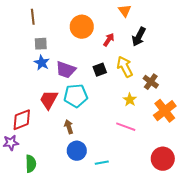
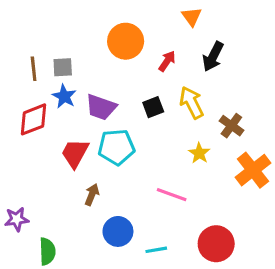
brown line: (33, 17) -> (34, 69), moved
red diamond: (22, 120) -> (34, 119), moved
brown arrow: (69, 127) -> (92, 195), moved, turned 40
pink line: (126, 127) -> (172, 195), moved
red circle: (163, 159) -> (216, 244), moved

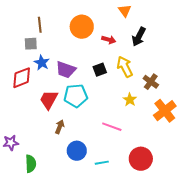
red arrow: (167, 61) -> (109, 40), turned 72
gray square: (63, 67) -> (31, 44), moved
brown line: (34, 69) -> (40, 25), moved

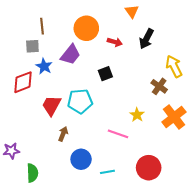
yellow arrow: (125, 67) -> (174, 66), moved
purple trapezoid: (66, 70) -> (70, 55), moved, turned -70
yellow star: (130, 100) -> (137, 115), moved

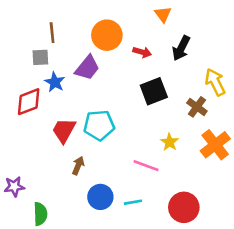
black square: (105, 74) -> (154, 91), moved, size x1.5
cyan line: (107, 172) -> (133, 202), moved

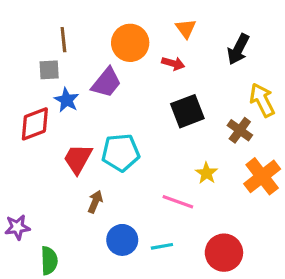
orange triangle: (163, 14) -> (186, 29), moved
black arrow: (181, 48) -> (238, 49), moved

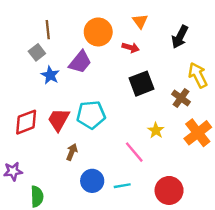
gray square: (49, 70) -> (37, 52), turned -35
red diamond: (35, 124) -> (26, 122), moved
pink line: (178, 202) -> (134, 152), turned 30

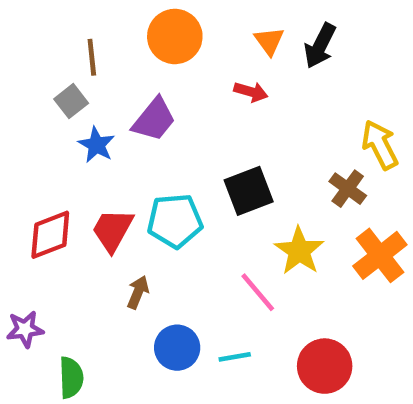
orange circle: (98, 32) -> (175, 36), moved
black arrow: (180, 37) -> (320, 46), moved
black square: (141, 84) -> (249, 191), moved
yellow star: (156, 130) -> (299, 251), size x1.5

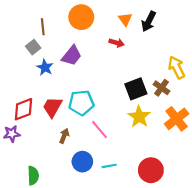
black square: (249, 191) -> (136, 89), moved
pink line: (258, 292) -> (99, 130), moved
purple star: (25, 329) -> (12, 134), moved

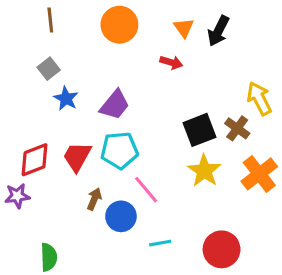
brown line: (43, 27) -> (50, 20), moved
purple trapezoid: (72, 56) -> (115, 105), moved
blue circle: (82, 162) -> (121, 216), moved

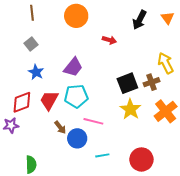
orange triangle: (184, 28) -> (168, 18), moved
blue star: (66, 99) -> (36, 72), moved
brown cross: (237, 128) -> (152, 82), turned 35
pink line: (146, 190) -> (93, 121), turned -36
brown arrow: (94, 199) -> (60, 127), turned 120

